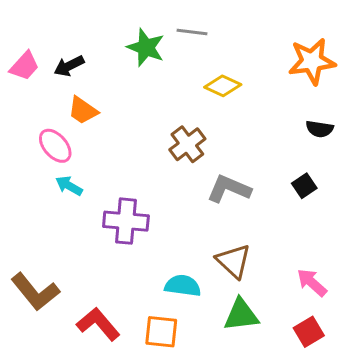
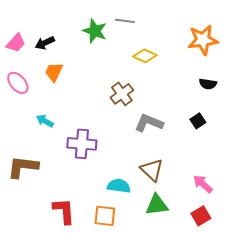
orange trapezoid: (83, 110) -> (54, 72), turned 80
pink ellipse: (55, 146) -> (18, 83), moved
brown L-shape: (35, 292) -> (23, 167), moved, turned 136
red L-shape: (98, 324) -> (64, 211), turned 36

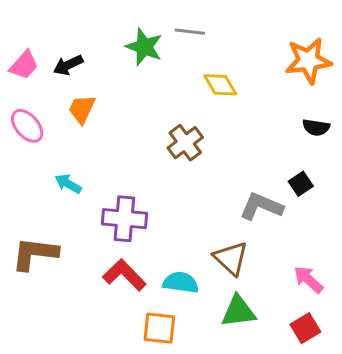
yellow diamond: (145, 56) -> (220, 85), turned 35
gray L-shape: (149, 123) -> (261, 207), moved
red L-shape: (64, 211) -> (124, 275), moved, turned -40

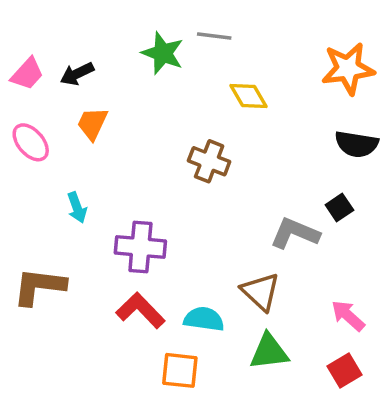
black semicircle: (316, 127) -> (357, 144), size x1.4
brown cross: (185, 143) -> (209, 161), turned -32
cyan arrow: (68, 184) -> (77, 208), turned -140

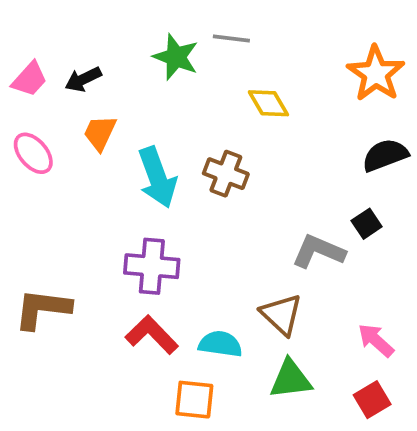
orange star: (348, 69) -> (376, 74), turned -30
black semicircle: (357, 144) -> (385, 155), turned 150
cyan arrow: (77, 208) -> (157, 177), moved, size x1.8

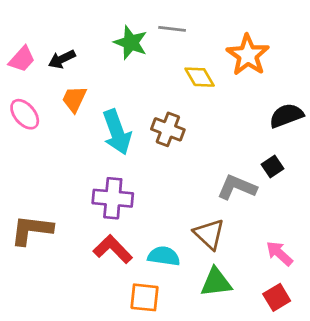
orange star: (376, 74) -> (248, 55), moved

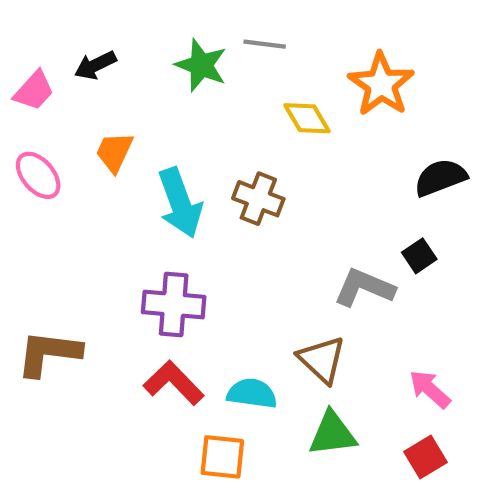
black arrow: (62, 59) -> (95, 65), moved

